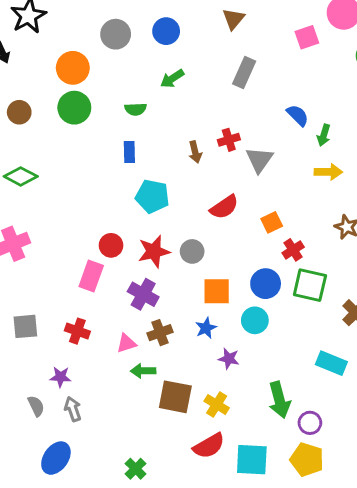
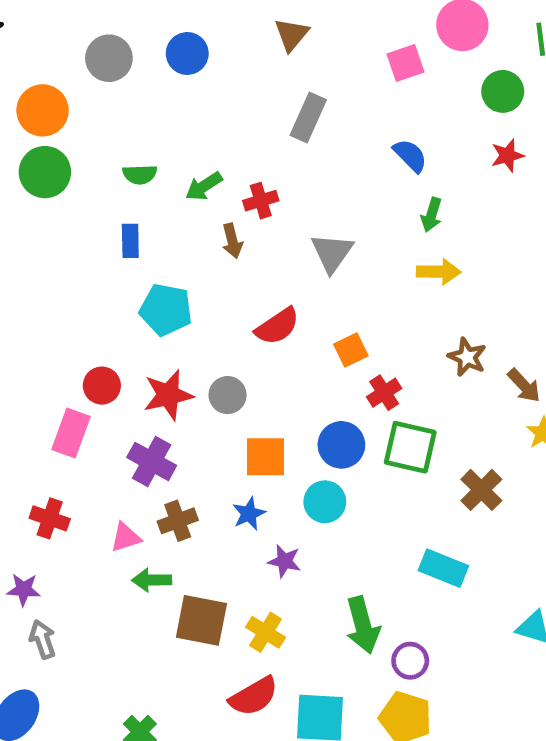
green arrow: (172, 79) -> (204, 186), moved
blue semicircle: (298, 115) -> (410, 155), moved
red cross: (229, 140) -> (261, 201), moved

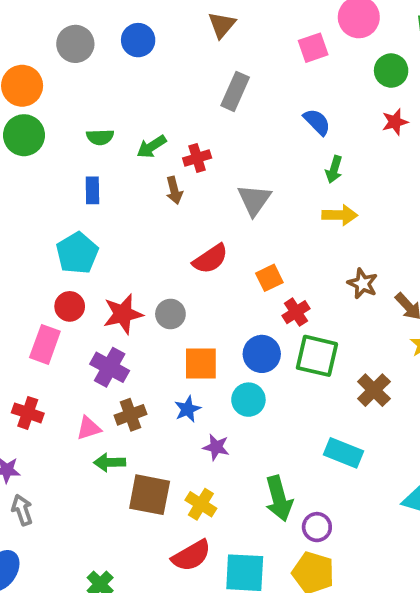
cyan pentagon: (166, 310) -> (77, 253), moved, turned 30

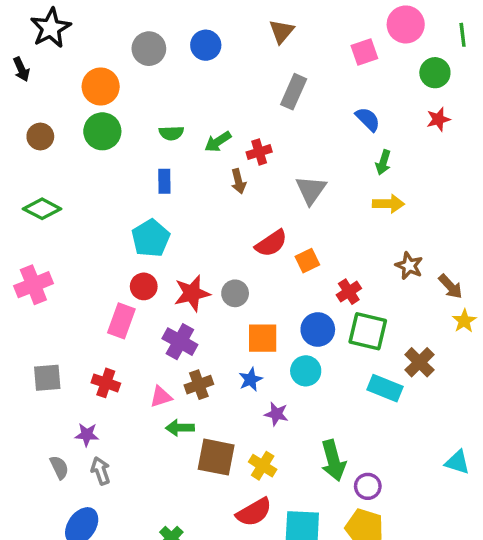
orange square: (269, 278) -> (307, 261), moved
cyan rectangle: (344, 453) -> (385, 388), moved

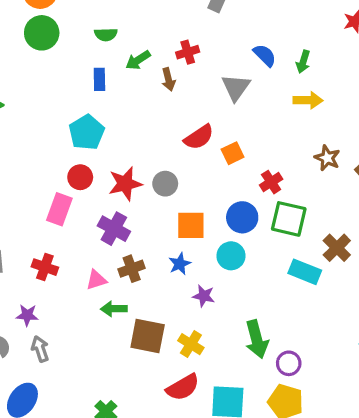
blue semicircle: (368, 119) -> (265, 55), moved
green arrow: (218, 142) -> (138, 60), moved

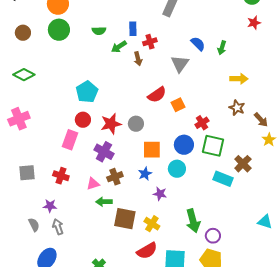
blue rectangle: (99, 79) -> (133, 29), moved
yellow arrow: (308, 100) -> (239, 79), moved

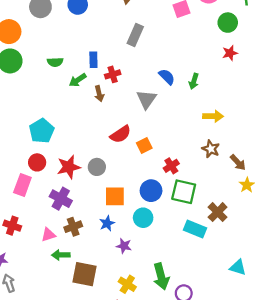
cyan triangle: (265, 222) -> (238, 267), moved
yellow cross: (152, 224) -> (127, 284), moved

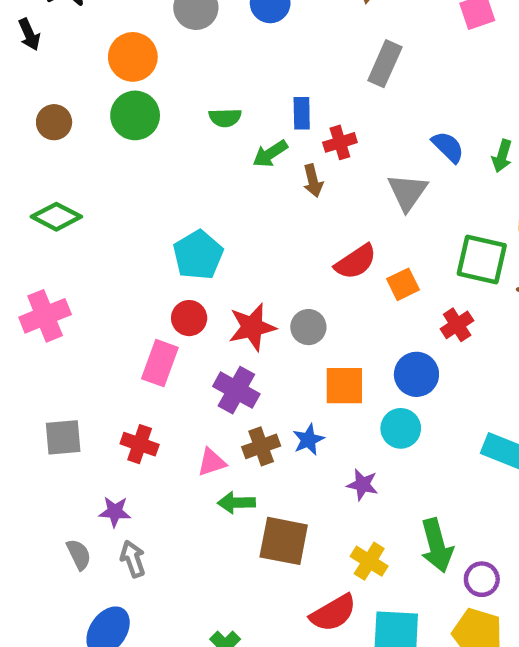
green square: (184, 192) -> (482, 260), moved
blue star: (107, 223) -> (308, 440), moved

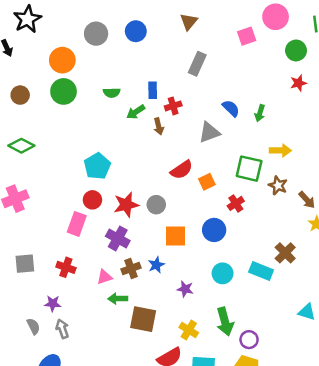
gray triangle: (407, 192) -> (209, 132), turned 35
cyan circle: (401, 428) -> (223, 273), moved

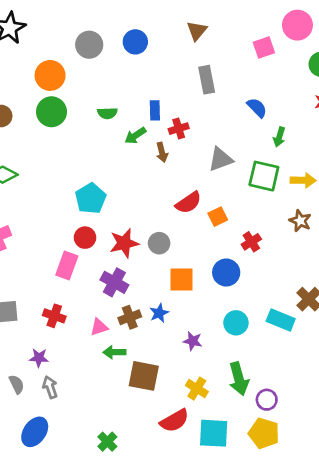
gray rectangle: (197, 64) -> (207, 80), turned -35
blue semicircle: (231, 108) -> (257, 108), moved
green square: (249, 169) -> (264, 176), moved

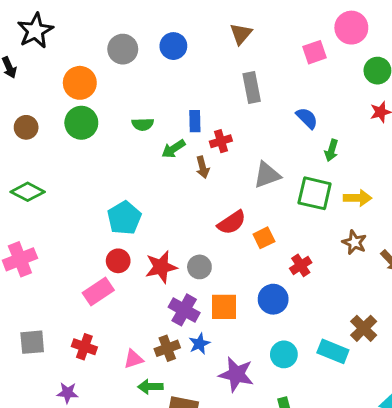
pink rectangle: (67, 266) -> (98, 292), turned 36
purple cross: (114, 282) -> (184, 310), moved
purple star: (193, 341) -> (236, 374), size x1.6

